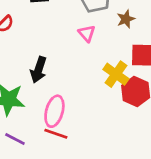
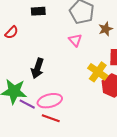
pink ellipse: (54, 111) -> (50, 101), turned 60
purple line: (15, 139) -> (27, 104), moved

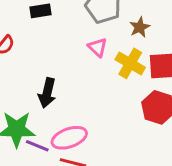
yellow cross: (98, 72) -> (130, 63), moved

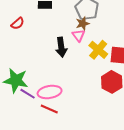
brown star: (140, 27) -> (83, 24), moved
black arrow: (47, 93) -> (61, 47), moved, turned -30

